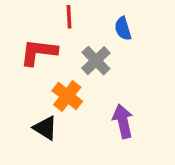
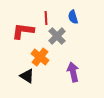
red line: (69, 17) -> (46, 18), moved

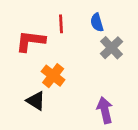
gray cross: (57, 36) -> (112, 48), moved
purple arrow: (73, 72) -> (105, 110), moved

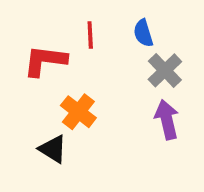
purple arrow: (105, 110) -> (167, 120), moved

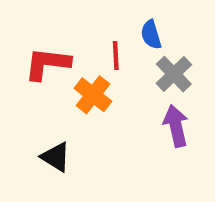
red line: (90, 35) -> (116, 55), moved
orange cross: (78, 112) -> (93, 95), moved

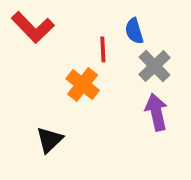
red L-shape: (47, 64) -> (33, 27), moved, turned -141
black triangle: (56, 157) -> (49, 140), turned 44

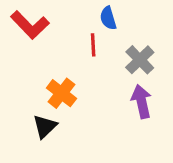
blue semicircle: (134, 31) -> (108, 18), moved
orange cross: (83, 84) -> (62, 93), moved

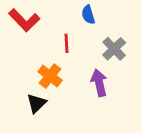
red line: (93, 45) -> (66, 43), moved
purple arrow: (141, 101) -> (99, 83), moved

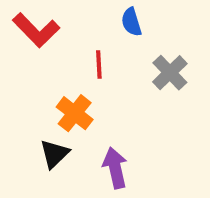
purple arrow: (99, 83) -> (115, 168), moved

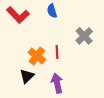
blue semicircle: (131, 22) -> (52, 11), moved
red line: (99, 65) -> (57, 52), moved

